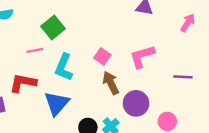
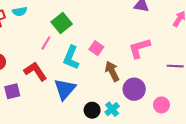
pink line: (35, 50) -> (46, 43), turned -48
pink square: (102, 56) -> (96, 48), moved
red L-shape: (23, 83) -> (35, 71), turned 45

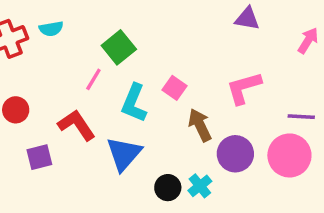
pink circle: (161, 105) -> (289, 155), moved, size x1.6

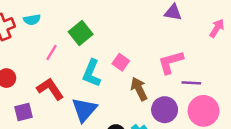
pink line: (93, 79) -> (51, 52), moved
purple line: (301, 117) -> (191, 83), moved

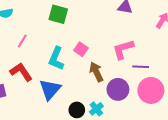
green square: (81, 33) -> (58, 14), moved, turned -36

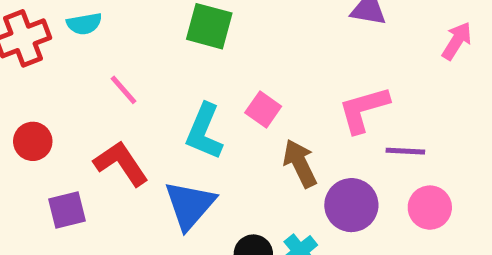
pink line: (22, 41) -> (123, 90), turned -72
pink circle: (151, 90) -> (430, 208), size x0.7

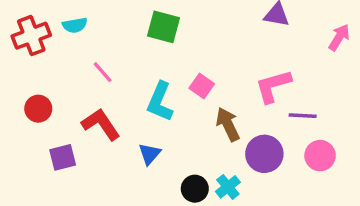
blue triangle: (190, 205) -> (150, 154), size x0.6

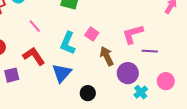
blue triangle: (150, 154) -> (62, 73), size x1.5
pink circle: (320, 156) -> (166, 81), moved
cyan cross: (228, 187) -> (141, 92), moved

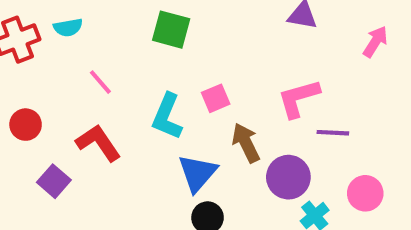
pink square: (92, 34) -> (216, 98), turned 32
blue triangle: (62, 73) -> (197, 173), moved
purple square: (12, 75) -> (54, 181), turned -35

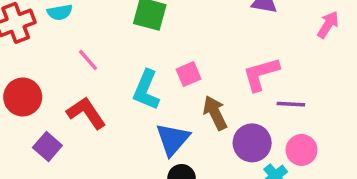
red circle: (26, 125) -> (23, 97), size x1.4
pink circle: (365, 193) -> (302, 150), moved

